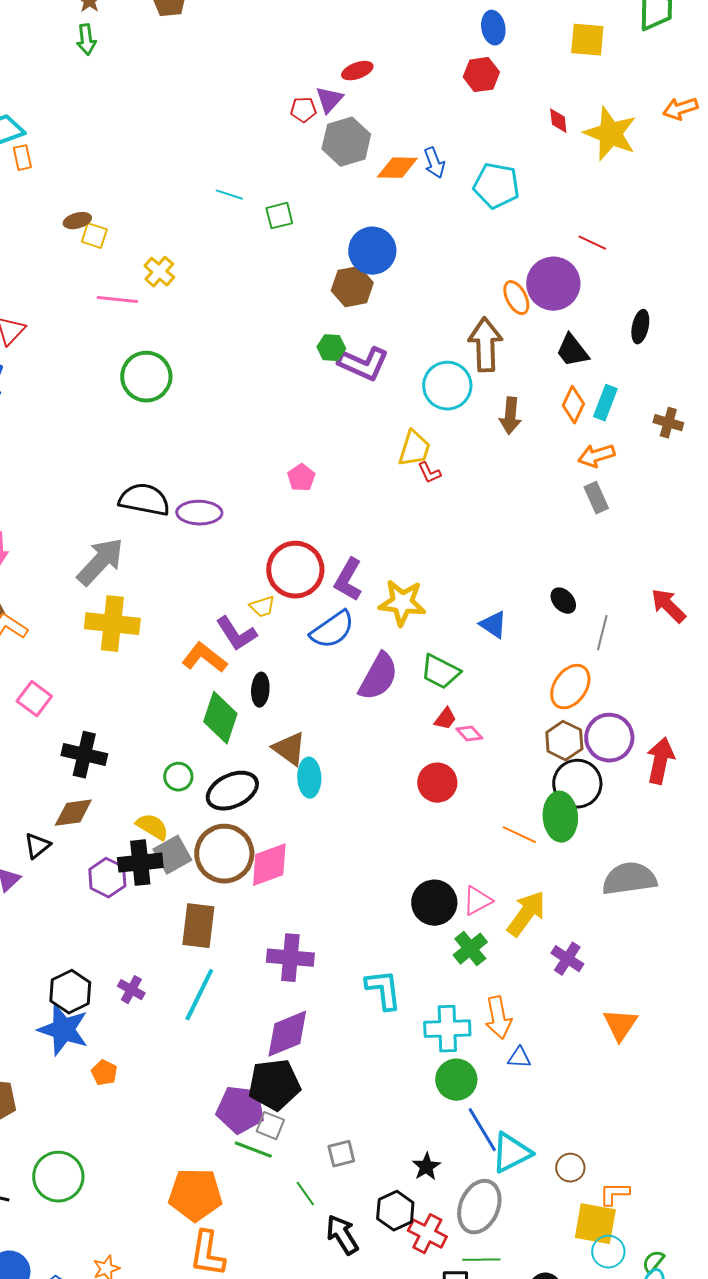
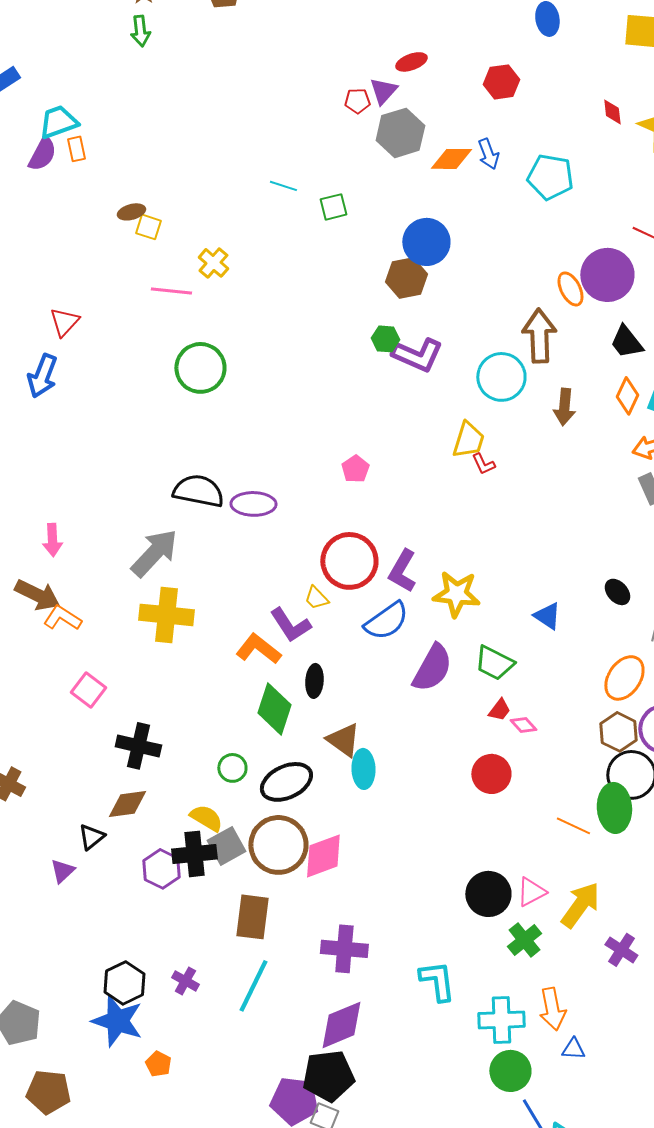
red hexagon: (481, 75) -> (501, 82), moved
yellow trapezoid: (262, 607) -> (316, 598), turned 64

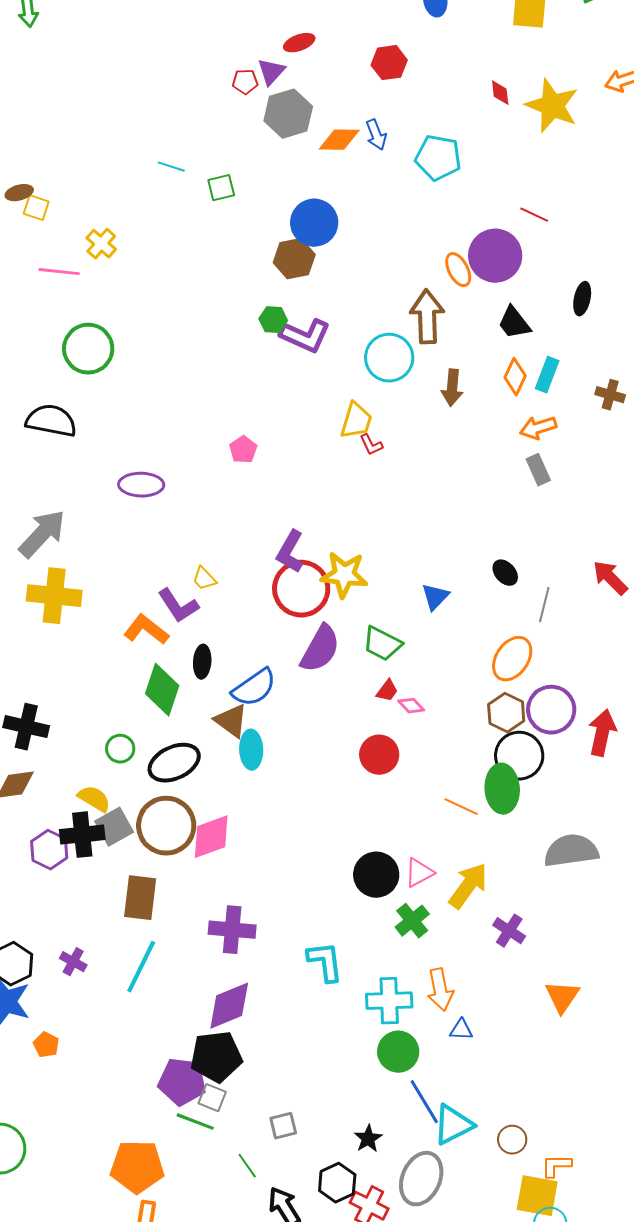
black semicircle: (198, 491) -> (51, 421), moved
red circle: (349, 561) -> (301, 589), moved
blue triangle: (547, 616) -> (435, 597), turned 40
blue semicircle: (386, 621) -> (254, 688), moved

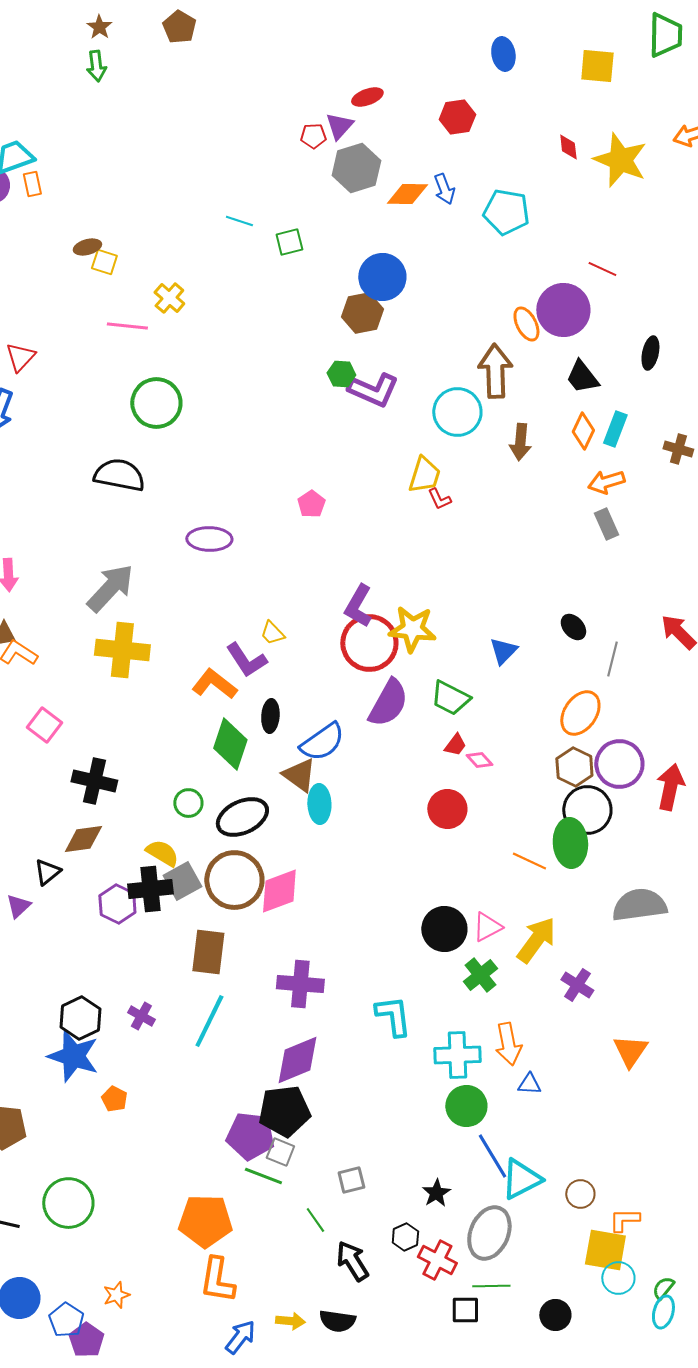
black hexagon: (337, 1183) -> (405, 1237), size x0.7

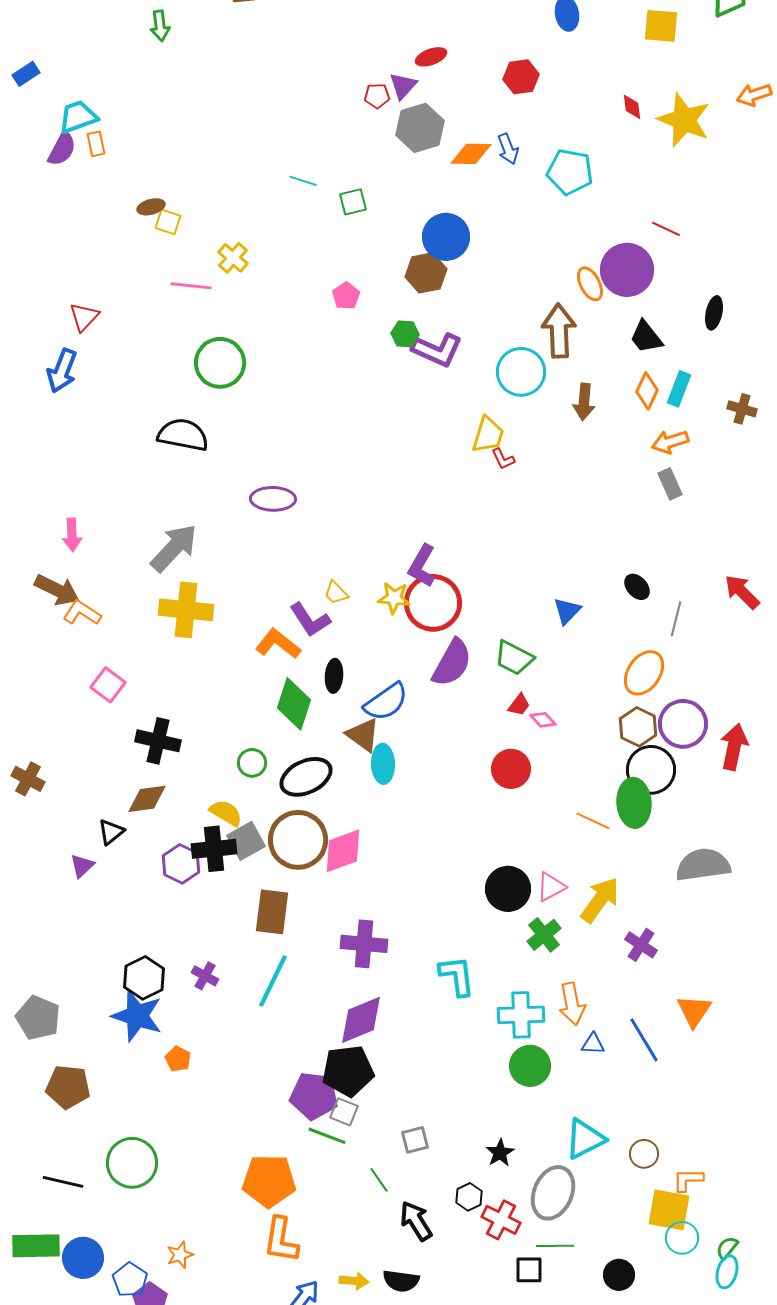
pink pentagon: (311, 504) -> (346, 296), moved
yellow star: (412, 629) -> (394, 598), moved, size x0.7
blue line: (492, 1156) -> (644, 1040), moved

